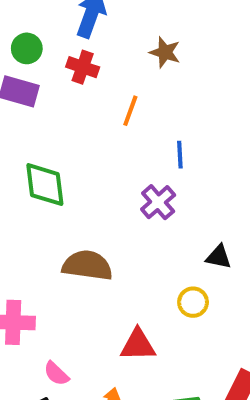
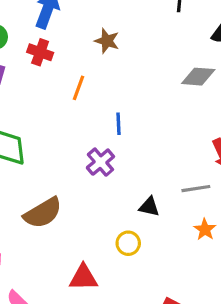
brown semicircle: (87, 265) -> (43, 213), turned 141

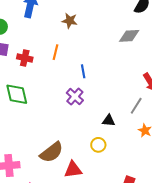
red cross: (40, 52) -> (25, 58), moved
gray line: (196, 189) -> (136, 106), turned -42
brown semicircle: (43, 213) -> (52, 152), moved

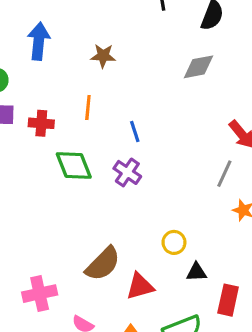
green diamond: (17, 94) -> (74, 166), moved
black triangle: (109, 121) -> (196, 272), moved

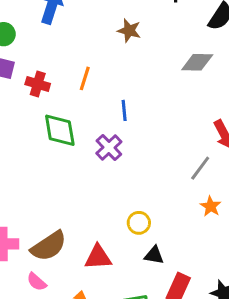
brown star: (103, 56) -> (129, 31), moved
brown semicircle: (103, 264) -> (49, 246), moved

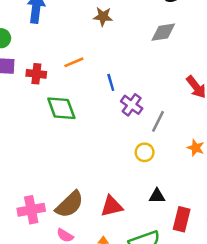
orange line: (85, 78) -> (74, 62), turned 60
purple cross: (109, 148) -> (132, 105), moved
gray line: (200, 168) -> (158, 121), moved
yellow circle: (139, 223) -> (145, 152), moved

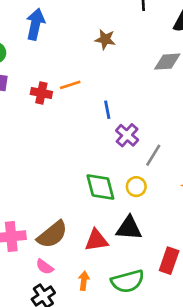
red cross: (36, 74) -> (41, 93), moved
green diamond: (61, 108) -> (100, 187), moved
black triangle: (157, 196) -> (129, 228), moved, size x1.5

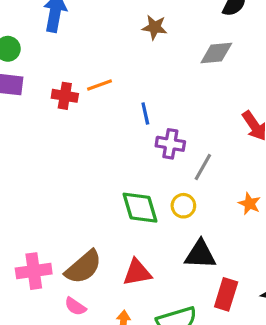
brown star: (105, 39) -> (155, 27), moved
purple cross: (127, 135) -> (170, 144), turned -30
black triangle: (129, 228) -> (200, 254), moved

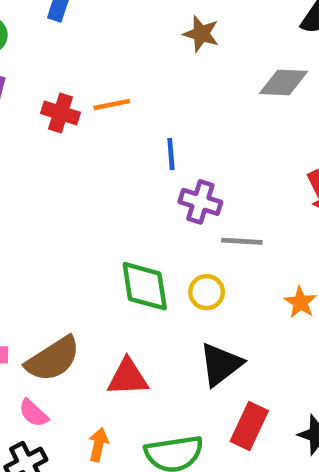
gray line: (203, 167) -> (242, 241), turned 56
black triangle: (200, 254) -> (221, 364), turned -48

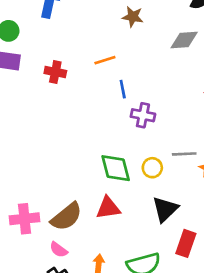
orange line: (112, 105) -> (105, 60), moved
gray line: (242, 241) -> (184, 154), moved
red triangle: (128, 377) -> (108, 208), moved

